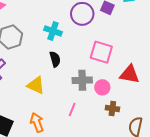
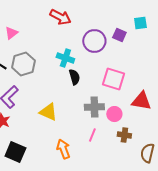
black semicircle: (55, 59) -> (74, 77), moved
pink line: (72, 109) -> (92, 135), moved
orange arrow: (37, 123) -> (63, 149), moved

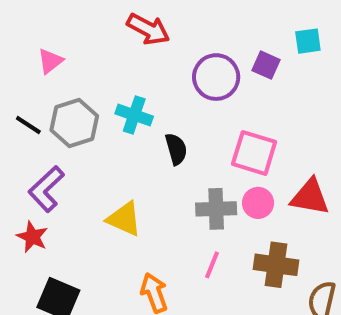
cyan cross: (65, 58) -> (134, 115), moved
pink circle: (114, 114) -> (258, 203), moved
brown cross: (124, 135) -> (276, 265), size x1.5

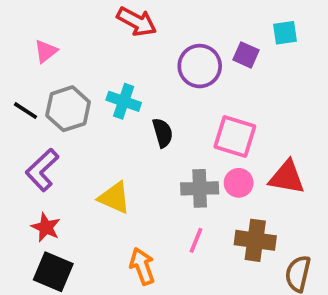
red star: (32, 237) -> (46, 227), moved

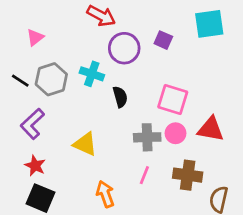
cyan square: (285, 33) -> (209, 24), size x1.6
purple square: (246, 55) -> (163, 40), moved
purple circle: (200, 66) -> (124, 48), moved

